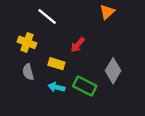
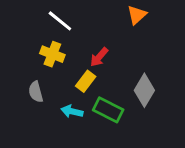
yellow cross: (27, 42) -> (52, 54), moved
yellow rectangle: (56, 64) -> (86, 81), moved, turned -70

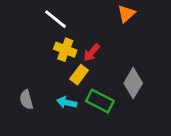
yellow cross: (52, 54) -> (65, 50), moved
gray semicircle: (36, 92) -> (26, 100), moved

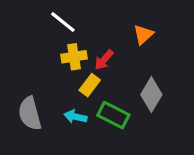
orange triangle: (126, 14) -> (143, 35), moved
yellow cross: (65, 50) -> (74, 57), turned -30
gray semicircle: (26, 100) -> (30, 113), size x1.5

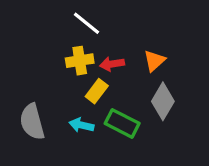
white line: (63, 22) -> (86, 23), moved
orange triangle: (143, 35) -> (154, 61), moved
red arrow: (104, 60) -> (112, 64), turned 40

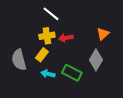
orange triangle: (154, 61) -> (103, 34), moved
yellow rectangle: (97, 91) -> (42, 55), moved
gray semicircle: (32, 122) -> (19, 60), moved

